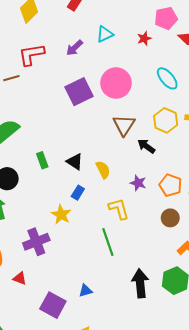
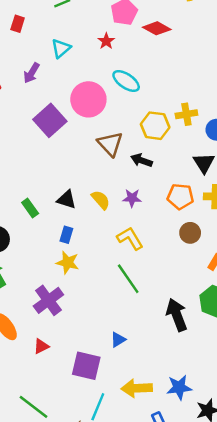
cyan ellipse: (167, 78) -> (126, 81), moved
purple star: (138, 183) -> (132, 198), moved
blue rectangle: (78, 193) -> (66, 235), moved
red triangle: (20, 278) -> (41, 346), turned -32

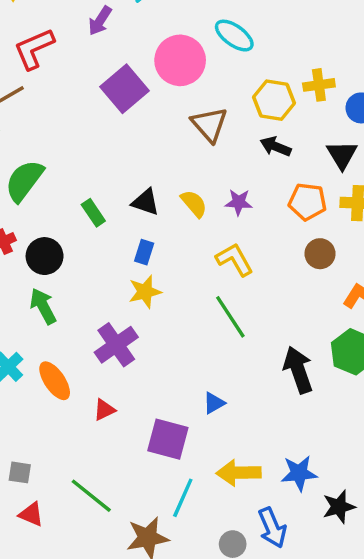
black arrow: (142, 160) -> (276, 146), moved
yellow star: (68, 263) -> (145, 292), turned -30

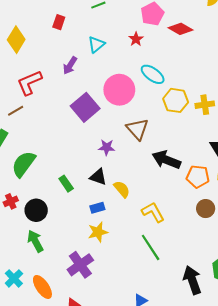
yellow hexagon: (274, 100) -> (176, 100), moved
black arrow: (276, 146) -> (166, 160), moved, size x1.5
purple star: (239, 202) -> (107, 147), moved
yellow semicircle: (194, 204) -> (122, 189), moved
blue rectangle: (144, 252) -> (97, 208), turned 56

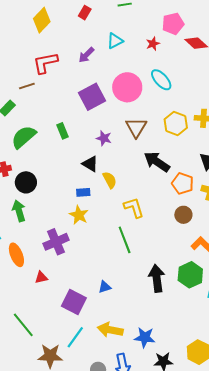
yellow hexagon: (176, 100) -> (176, 123), moved
green rectangle: (66, 184) -> (62, 131), moved
yellow star: (98, 232) -> (79, 215), turned 30

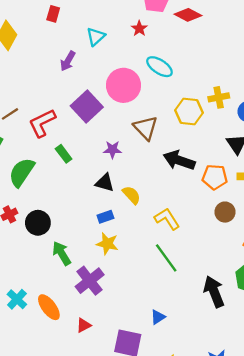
red L-shape: (45, 63) -> (42, 123), moved
green arrow: (19, 211) -> (62, 253), moved

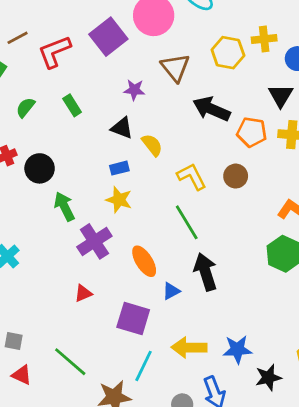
green rectangle: (64, 154) -> (72, 105), moved
green semicircle: (22, 172) -> (25, 107), size x0.6
brown circle: (225, 212) -> (236, 176), moved
black arrow: (214, 292) -> (206, 272), moved
orange ellipse: (49, 307) -> (144, 261), moved

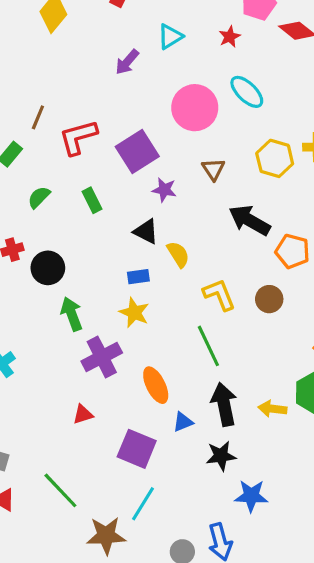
purple square: (108, 37) -> (137, 151), moved
brown line: (18, 38) -> (38, 117), turned -45
brown triangle: (175, 68) -> (213, 169), size x0.7
yellow arrow: (189, 347) -> (272, 409), moved, size x0.7
black star: (268, 377) -> (221, 456), moved

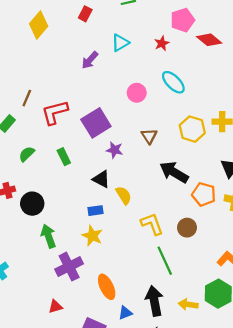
pink circle: (195, 108) -> (137, 93), size x0.6
green line: (208, 346) -> (165, 261), moved

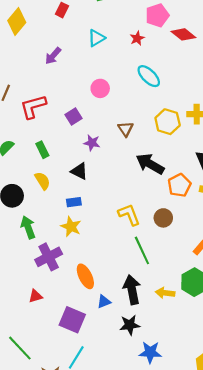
purple arrow: (90, 60) -> (53, 56), moved
pink circle: (137, 93) -> (100, 88), moved
purple square: (96, 123) -> (74, 116), size x0.6
orange pentagon: (204, 194) -> (179, 185), turned 30
yellow semicircle: (124, 195) -> (42, 181), moved

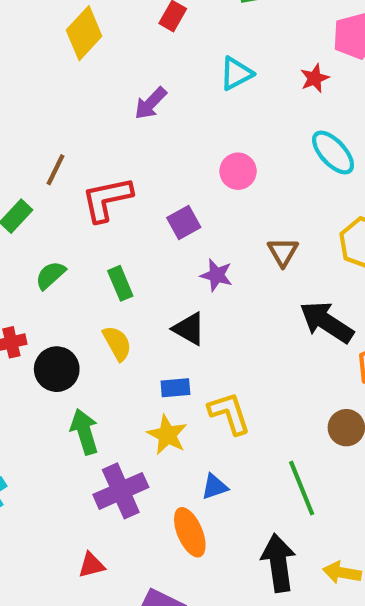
yellow L-shape: (129, 215) -> (229, 413), moved
blue triangle: (104, 302) -> (215, 487), moved

